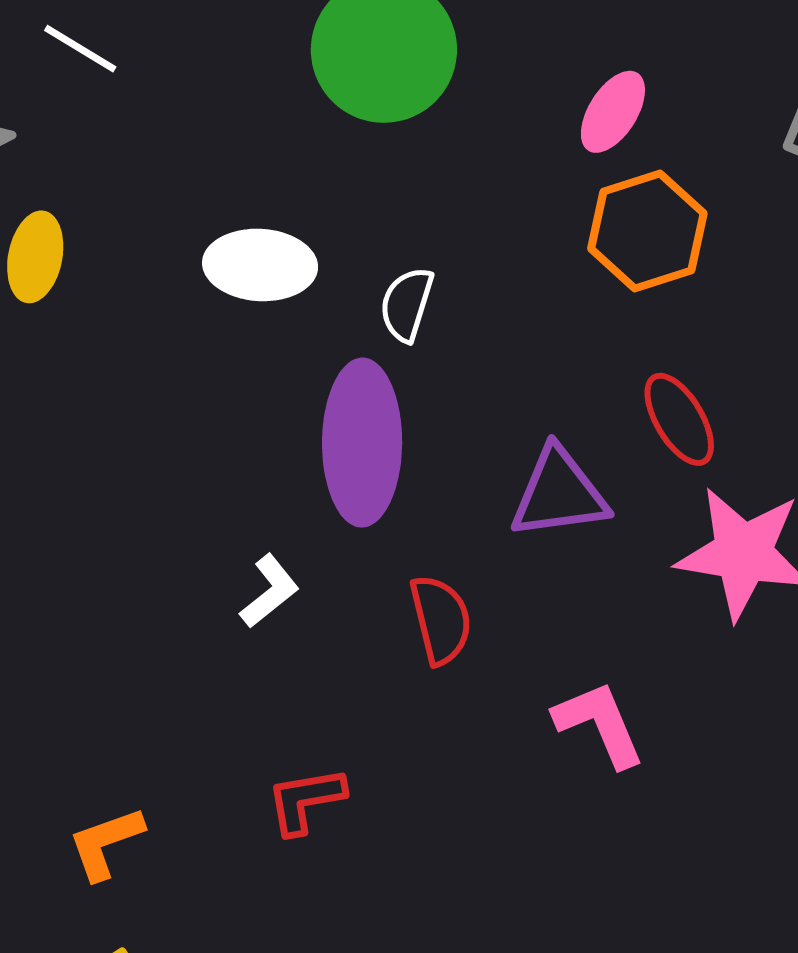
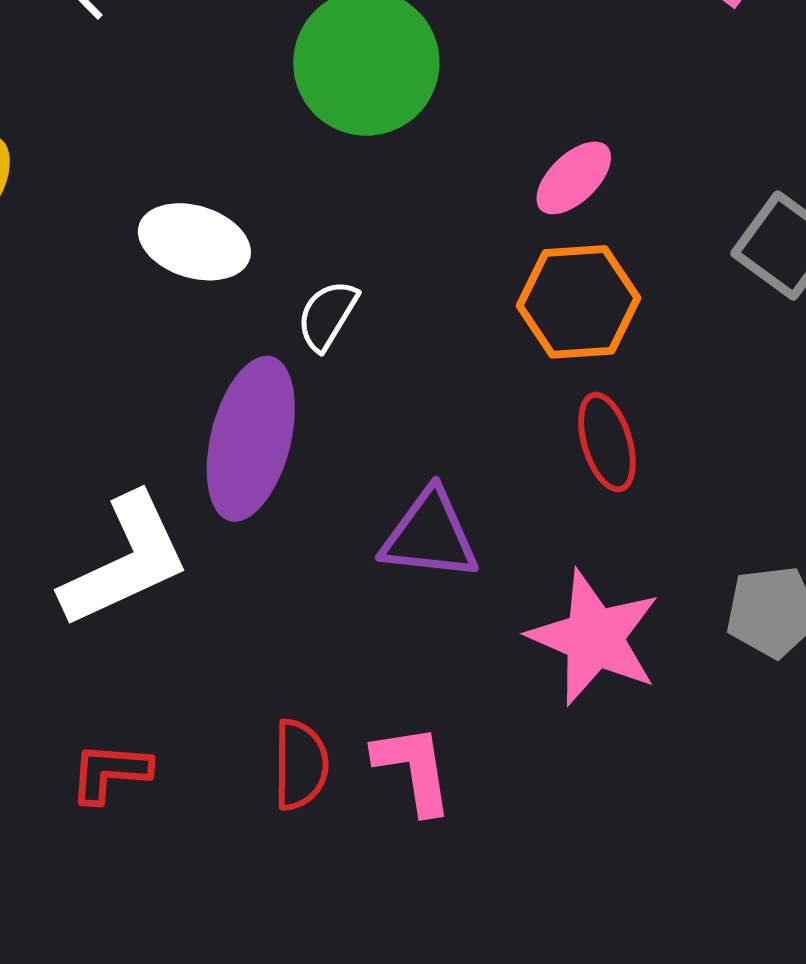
red ellipse: (679, 419) -> (607, 442), moved
white L-shape: (270, 591) -> (125, 561), size x2.0
red semicircle: (441, 620) -> (300, 765), moved

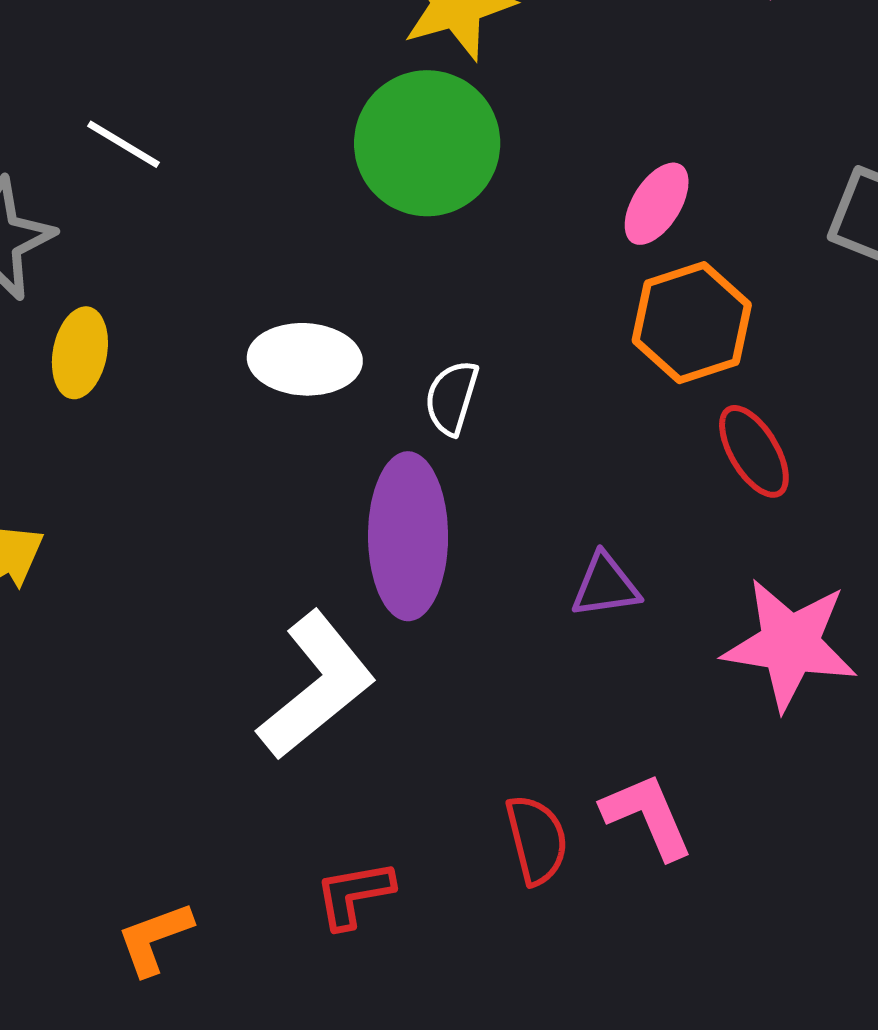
purple triangle: (430, 535) -> (605, 586), size x0.7

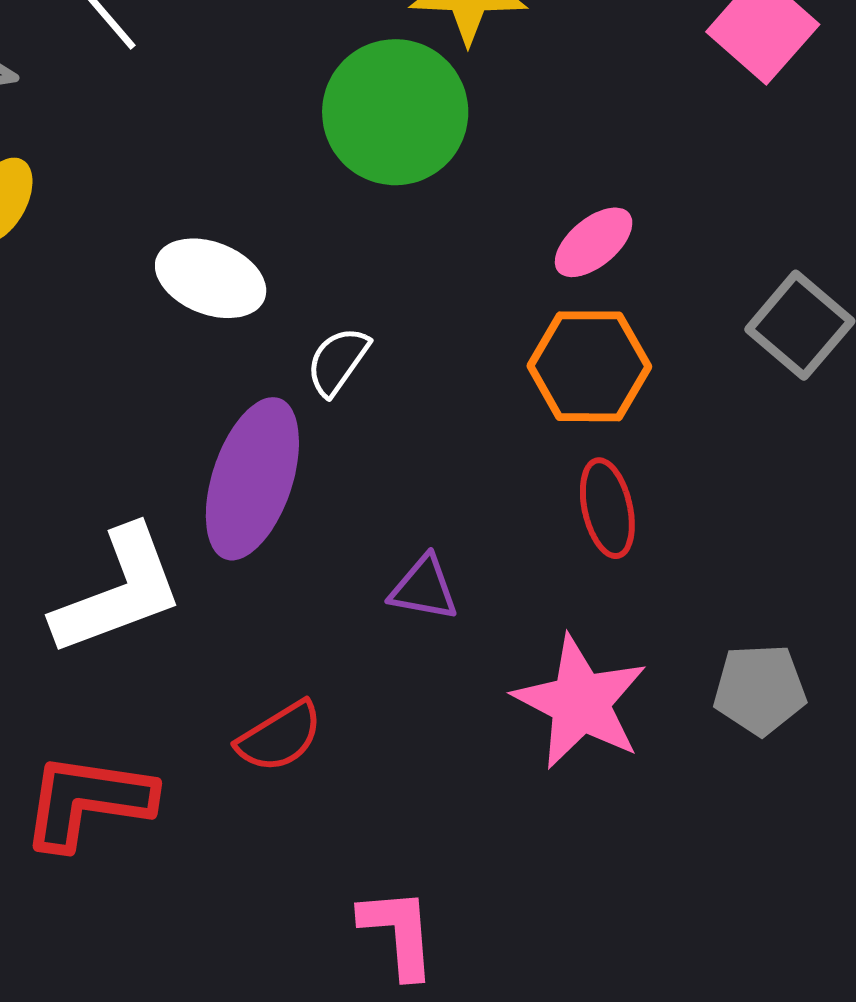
pink L-shape: (647, 816) -> (398, 933), moved
red semicircle: (537, 840) -> (280, 737), moved, turned 54
red L-shape: (354, 894) -> (88, 801), size x1.6

